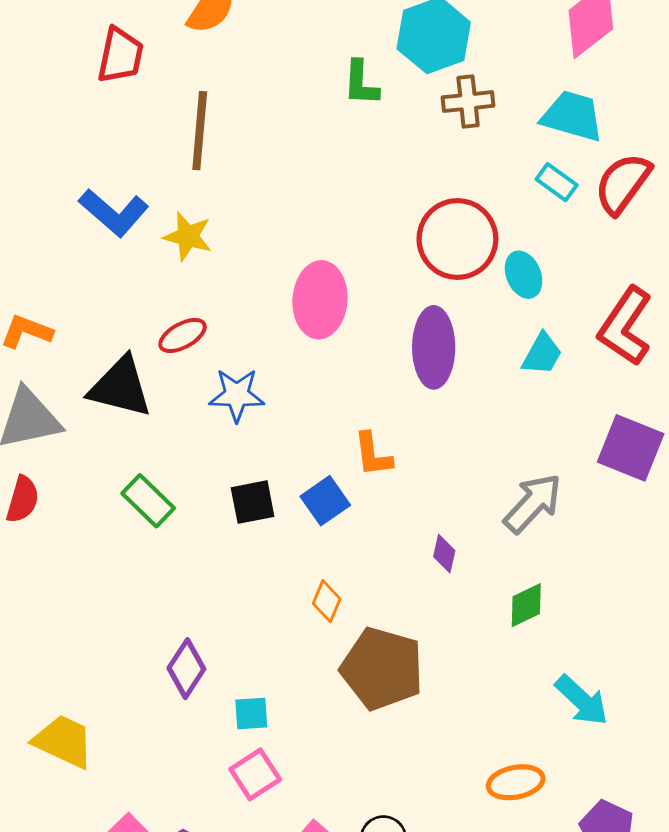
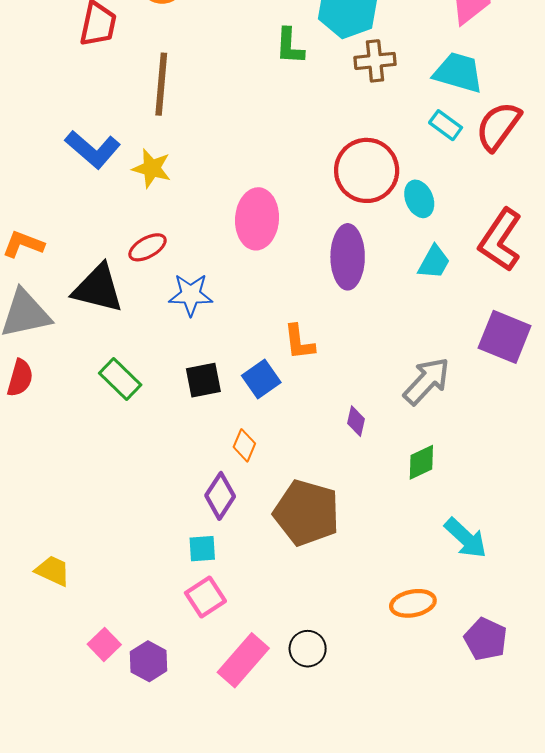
orange diamond: (327, 601) -> (244, 445), moved
purple diamond: (186, 669) -> (220, 496), moved
yellow trapezoid: (64, 741) -> (53, 571), size x0.7

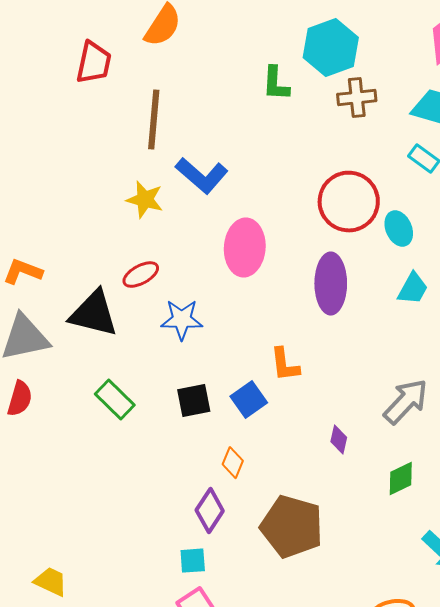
blue L-shape: (93, 149) -> (202, 176), moved

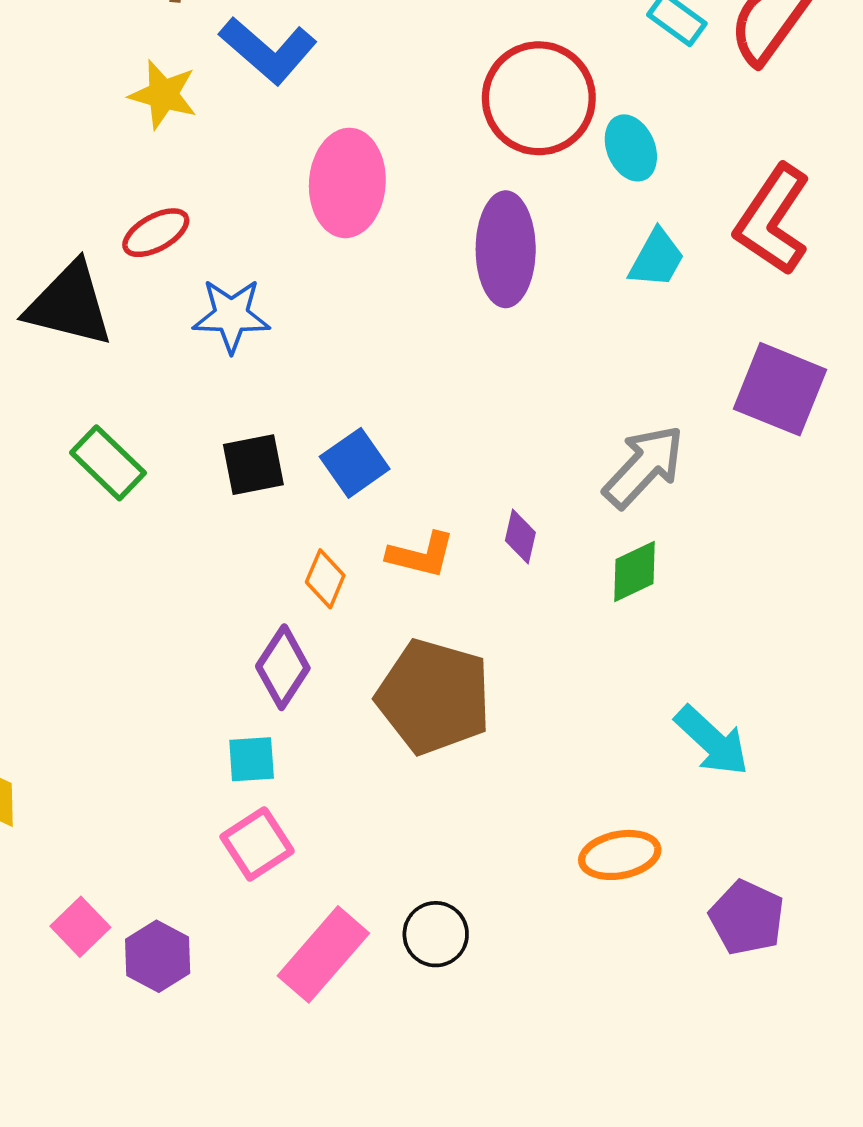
orange L-shape: (285, 365) -> (421, 555), moved, turned -69
green diamond: (401, 479) -> (635, 571), moved

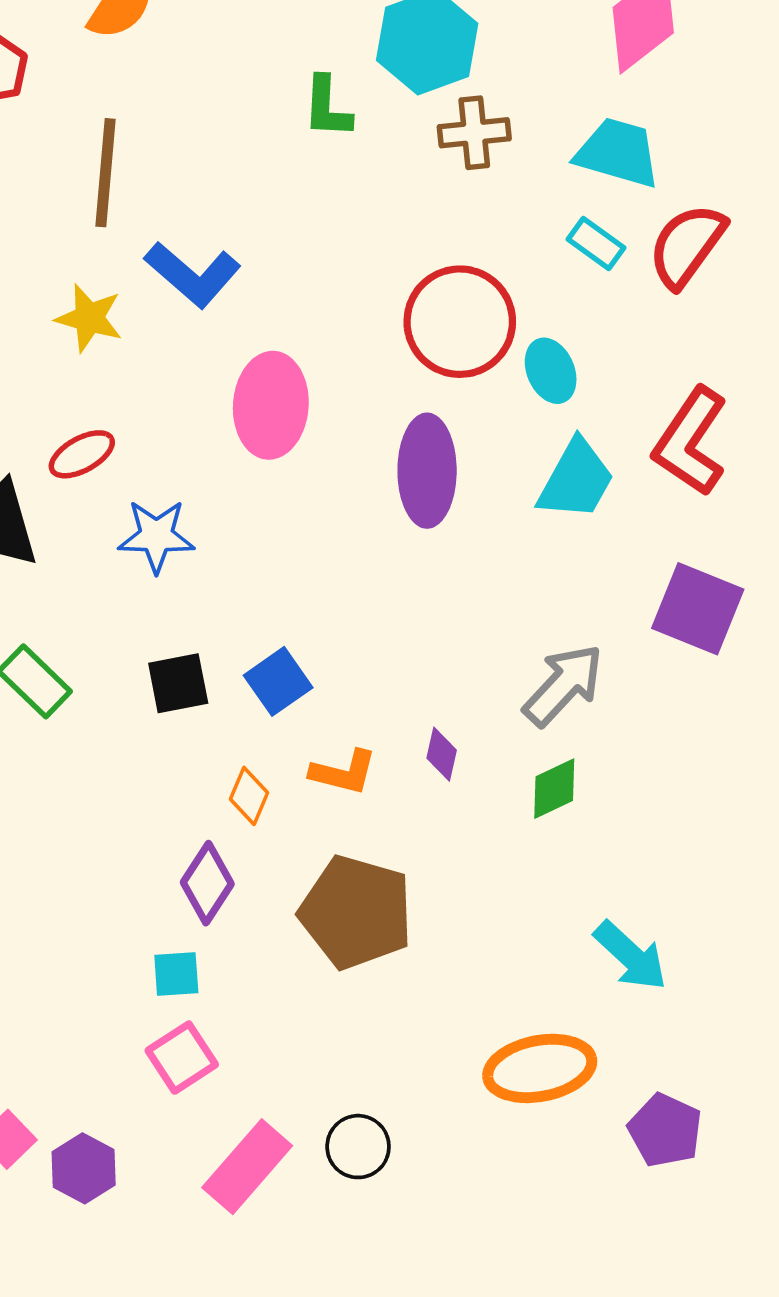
cyan trapezoid: (657, 258) -> (576, 480), size x1.4
orange ellipse: (620, 855) -> (540, 1068), size x1.4

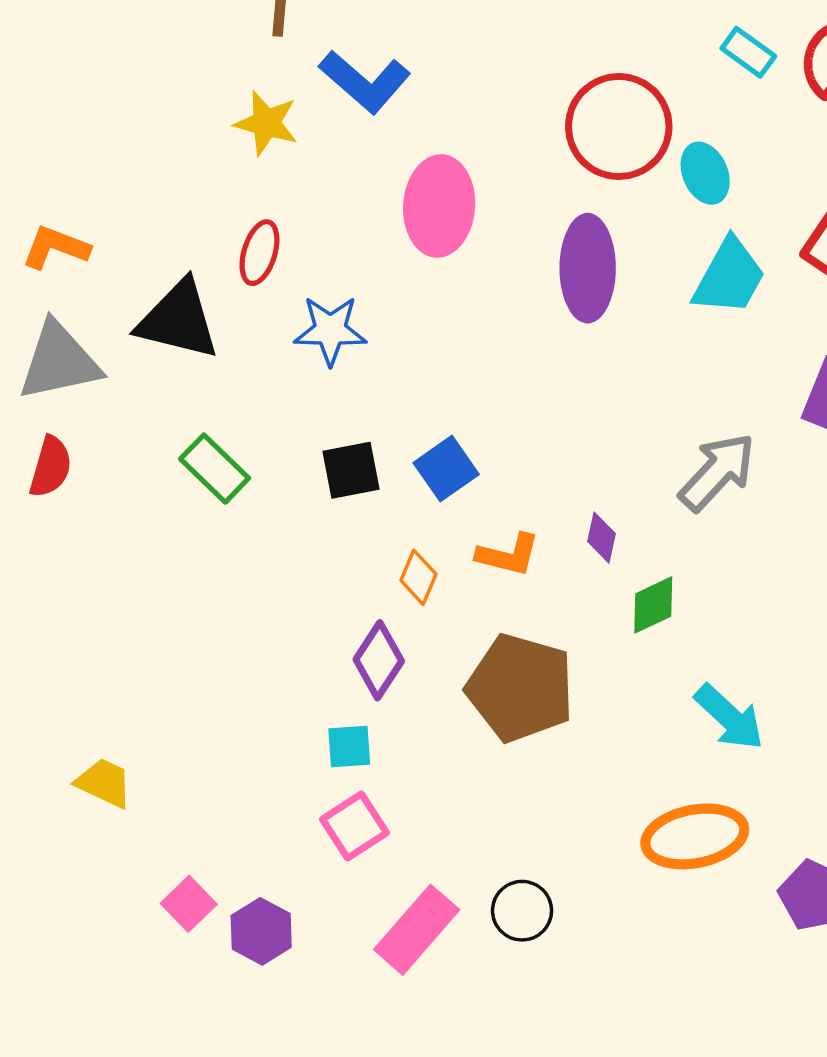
red ellipse: (82, 454) -> (259, 253), turned -44
green diamond: (554, 789) -> (653, 605), moved
cyan arrow: (631, 956) -> (729, 717), moved

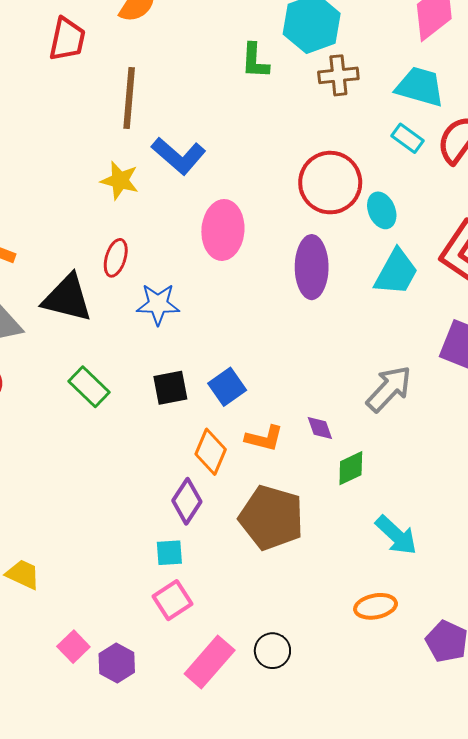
purple diamond: (601, 538) -> (320, 428), turned -32
orange diamond: (418, 577) -> (211, 452), size x1.4
orange ellipse: (695, 836) -> (376, 606), size x0.7

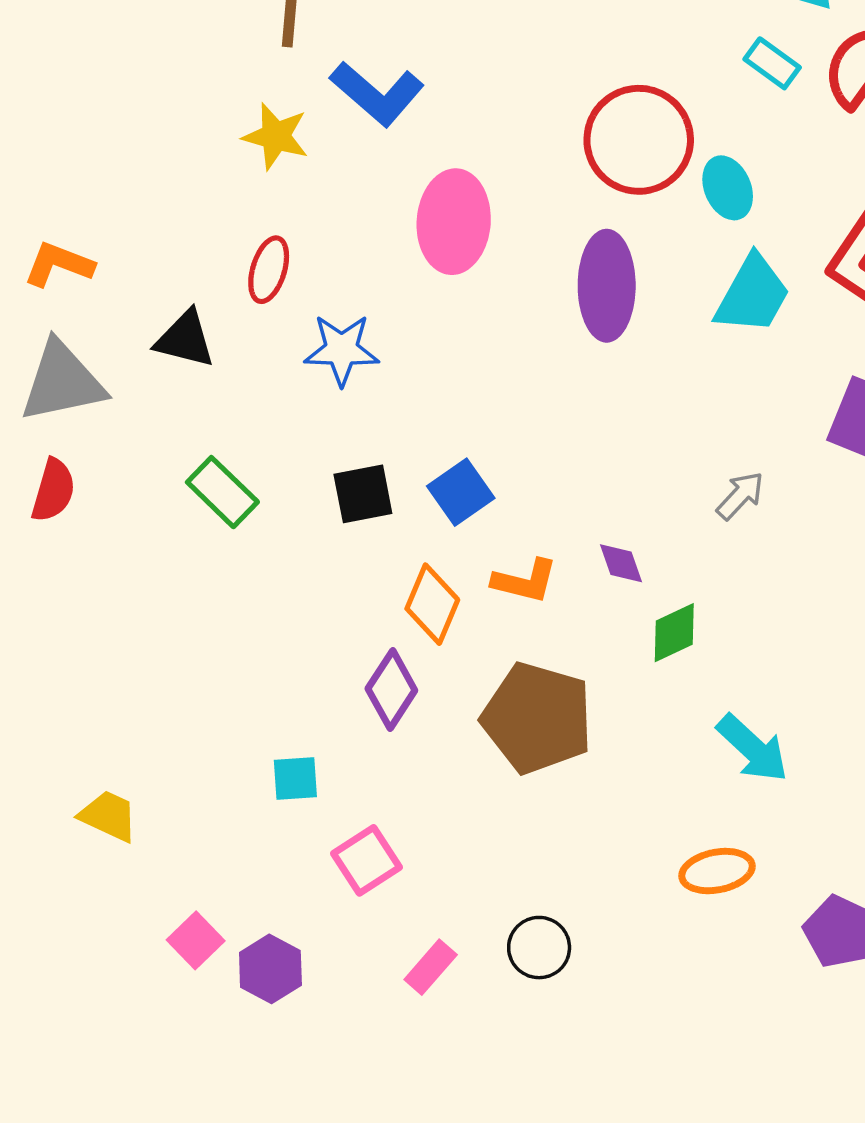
black triangle: (67, 298) -> (185, 339), size x0.7
gray arrow: (389, 389) -> (740, 496), size x0.6
cyan square: (169, 553) -> (295, 779), moved
pink rectangle: (210, 662) -> (431, 967), size x0.6

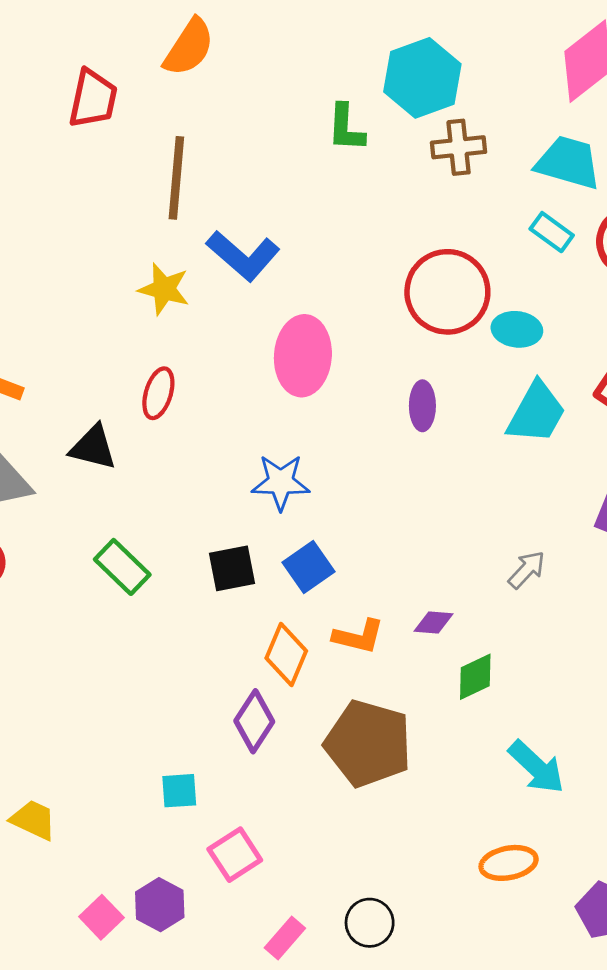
cyan ellipse: (728, 188) -> (517, 329), turned -60
purple ellipse: (607, 286) -> (422, 406), size x0.6
blue star: (342, 350) -> (281, 482), moved
purple diamond: (621, 563) -> (434, 623), turned -66
purple hexagon: (270, 969) -> (160, 905), moved

